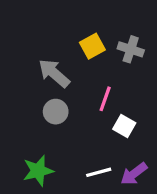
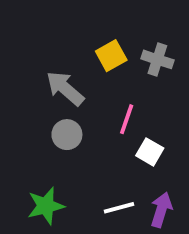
purple arrow: (134, 174) -> (161, 210), turned 144

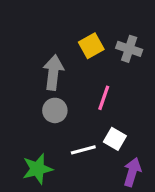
gray arrow: (65, 88) -> (53, 73), turned 56
white square: (150, 152) -> (115, 139), moved
white line: (119, 208) -> (83, 150), moved

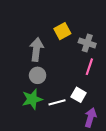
gray cross: (129, 49) -> (87, 43), moved
pink line: (104, 98) -> (89, 67), moved
green star: (38, 169) -> (32, 99), moved

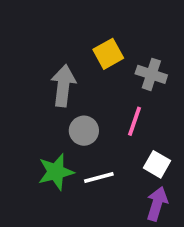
pink line: (89, 67) -> (134, 121), moved
gray circle: (38, 75) -> (84, 131), moved
white square: (79, 95) -> (157, 164), moved

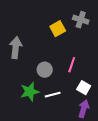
gray cross: (151, 74) -> (81, 20), moved
gray arrow: (63, 86) -> (16, 48), moved

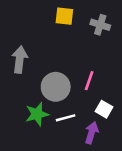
yellow square: (58, 29) -> (64, 16), moved, turned 35
gray circle: (45, 70) -> (56, 87), size x1.5
purple arrow: (84, 109) -> (92, 133), moved

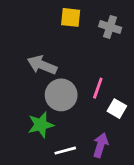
gray arrow: (20, 60) -> (42, 65), moved, turned -75
white square: (104, 109) -> (117, 109), moved
white line: (66, 118) -> (65, 151), moved

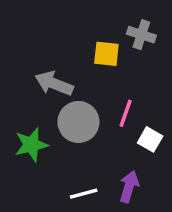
yellow square: (71, 17) -> (106, 54), moved
green star: (41, 125) -> (31, 145), moved

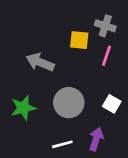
pink line: (126, 113) -> (107, 56), moved
gray circle: (78, 122) -> (69, 103), moved

